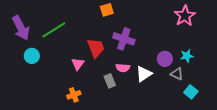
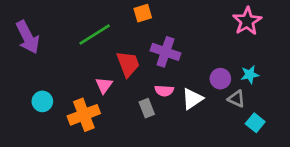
green line: (54, 30) -> (95, 34), moved
cyan circle: (32, 56) -> (42, 101), moved
orange cross: (74, 95) -> (84, 115), moved, size x1.6

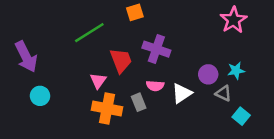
purple arrow: (28, 37) -> (26, 57), moved
orange cross: (84, 115) -> (107, 109), moved, turned 32

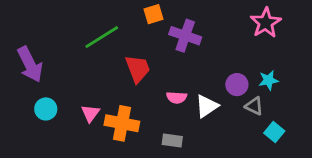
purple cross: (156, 49) -> (185, 36), moved
pink triangle: (98, 81) -> (90, 113), moved
gray rectangle: (139, 102) -> (172, 141), moved, turned -60

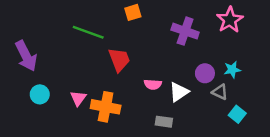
purple cross: (185, 36) -> (185, 31), moved
green line: (102, 37) -> (88, 32), turned 52
gray rectangle: (172, 141) -> (164, 122), moved

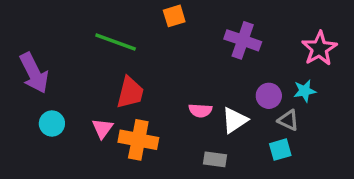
pink star: (230, 20) -> (319, 48), moved
red trapezoid: (119, 60) -> (130, 93), moved, turned 35
cyan square: (237, 114) -> (280, 150), moved, turned 35

